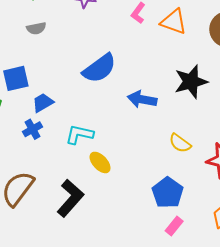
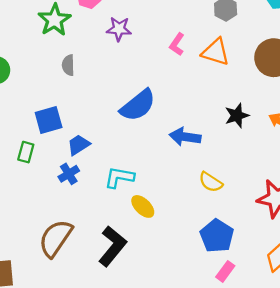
gray semicircle: (36, 28) -> (68, 65), turned 102
black star: (191, 82) -> (237, 116), size x0.7
yellow semicircle: (180, 143) -> (211, 182), moved

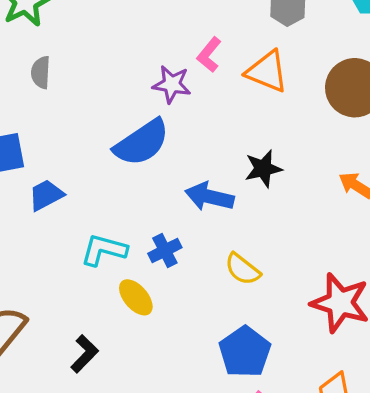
purple star: (119, 29) -> (172, 84), moved
black star: (237, 116) -> (263, 169), moved
blue cross: (69, 174) -> (165, 250), moved
black L-shape: (112, 246) -> (84, 354), size x0.6

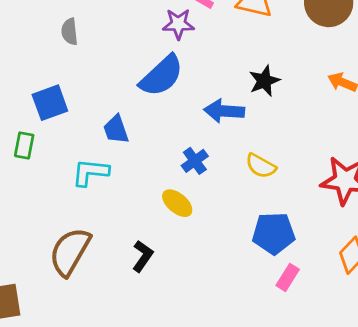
blue trapezoid: (46, 195) -> (116, 129), moved, turned -72
cyan L-shape: (104, 250) -> (90, 172), moved
blue pentagon: (245, 352) -> (274, 233), turned -30

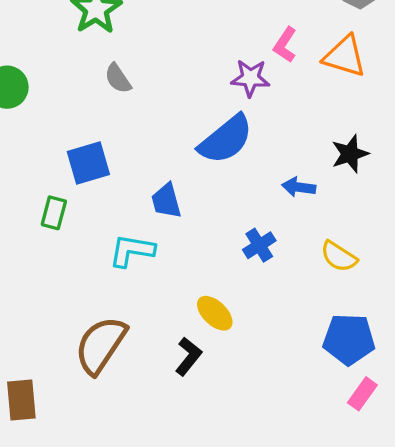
gray semicircle: (70, 32) -> (118, 78), turned -32
blue arrow: (224, 111) -> (299, 187), size x0.7
yellow ellipse: (177, 203) -> (215, 313), moved

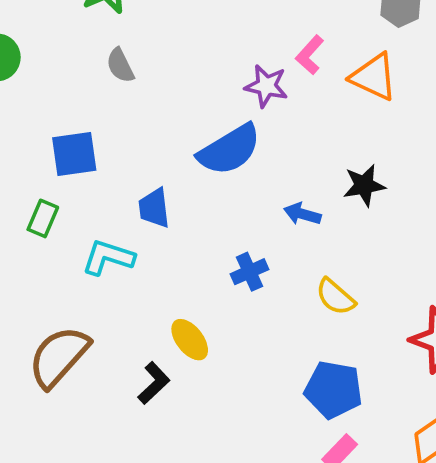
green rectangle: (54, 213) -> (43, 218), moved

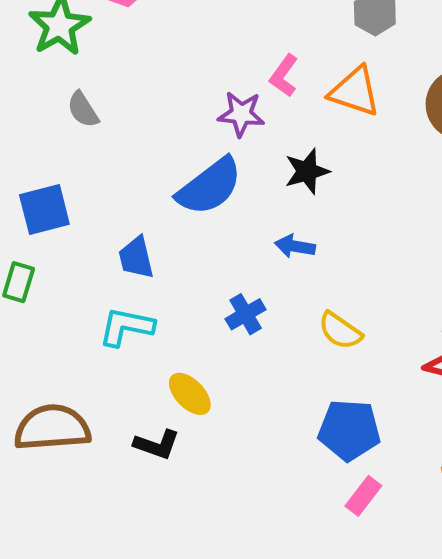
black star: (364, 185) -> (307, 171), moved
cyan L-shape: (108, 257) -> (126, 327), moved
brown semicircle: (59, 357) -> (52, 428), turned 50
black L-shape: (154, 383) -> (157, 444), turned 69

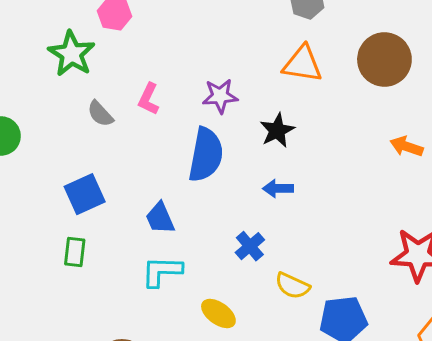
pink L-shape: (284, 76) -> (149, 99), moved
blue semicircle: (209, 186) -> (206, 155), turned -32
yellow semicircle: (340, 331) -> (292, 286), moved

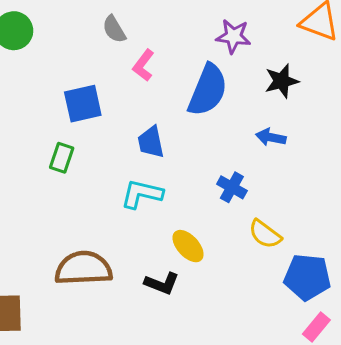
pink L-shape: (149, 99) -> (143, 65), moved
blue cross: (250, 246) -> (232, 187), turned -32

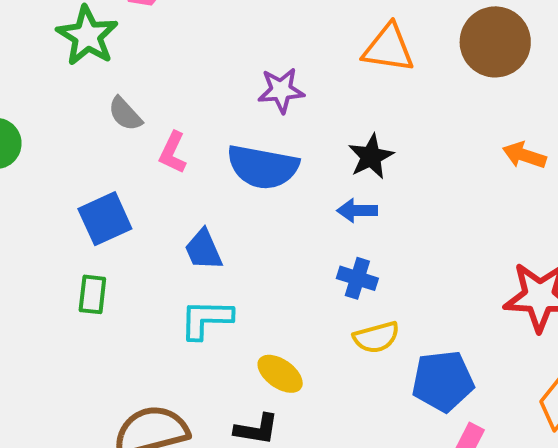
black star: (282, 81) -> (371, 157), moved
blue semicircle: (208, 90) -> (263, 167), turned 90
blue cross: (232, 187) -> (357, 278), moved
yellow semicircle: (265, 234) -> (376, 337), turned -40

